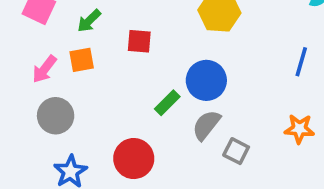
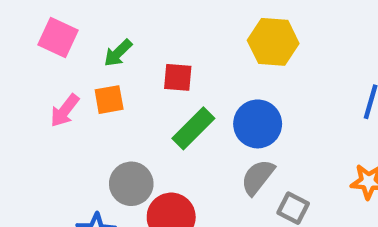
green rectangle: (167, 103) -> (193, 128), moved, size x1.4
gray circle: (56, 116) -> (131, 184), moved

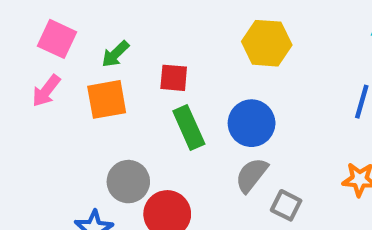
orange square: (109, 100) -> (107, 99), size x1.4
pink arrow: (65, 111) -> (46, 91), moved
green rectangle: (193, 128) -> (189, 128), turned -69

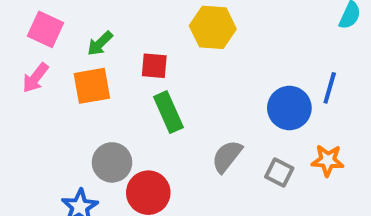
yellow hexagon: (267, 43) -> (213, 27), moved
blue circle: (252, 123) -> (289, 108), moved
gray square: (286, 205) -> (279, 172), moved

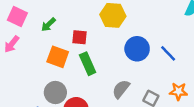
orange square: (92, 86) -> (58, 57), moved, turned 30
blue line: (330, 88) -> (168, 53), moved, turned -60
blue circle: (289, 108) -> (137, 49), moved

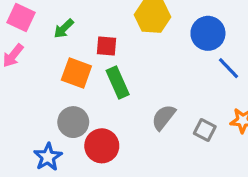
blue circle: (137, 49) -> (208, 33), moved

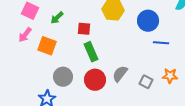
blue line: (229, 68) -> (161, 43), turned -42
orange square: (76, 73) -> (47, 46), moved
red circle: (102, 146) -> (95, 80), moved

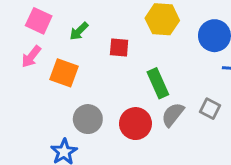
green rectangle: (91, 52) -> (158, 83), moved
gray square: (146, 82) -> (210, 109), moved

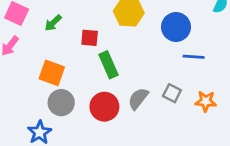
orange square: (64, 73) -> (52, 73), moved
green rectangle: (158, 83) -> (108, 65), moved

